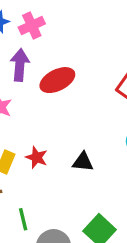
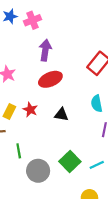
purple arrow: (20, 65) -> (45, 50), moved
red ellipse: (57, 80) -> (50, 79), moved

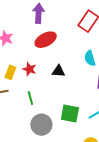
green line: (19, 151) -> (30, 98), moved
green square: (70, 162) -> (70, 114), turned -30

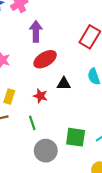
red star: (29, 69) -> (40, 96), moved
black triangle: (58, 71) -> (64, 84), moved

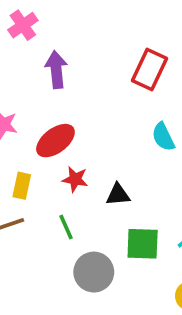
red ellipse: (45, 59) -> (55, 141), moved
black triangle: (64, 84) -> (118, 195), moved

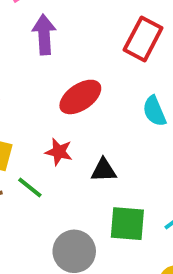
red ellipse: (55, 141) -> (80, 97), moved
green line: (66, 227) -> (30, 188), moved, turned -30

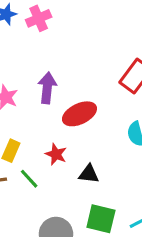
purple arrow: (44, 35) -> (47, 88), moved

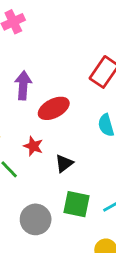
black triangle: (89, 174) -> (64, 163), turned -42

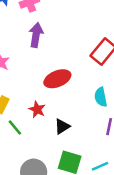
purple arrow: (23, 85) -> (36, 35), moved

